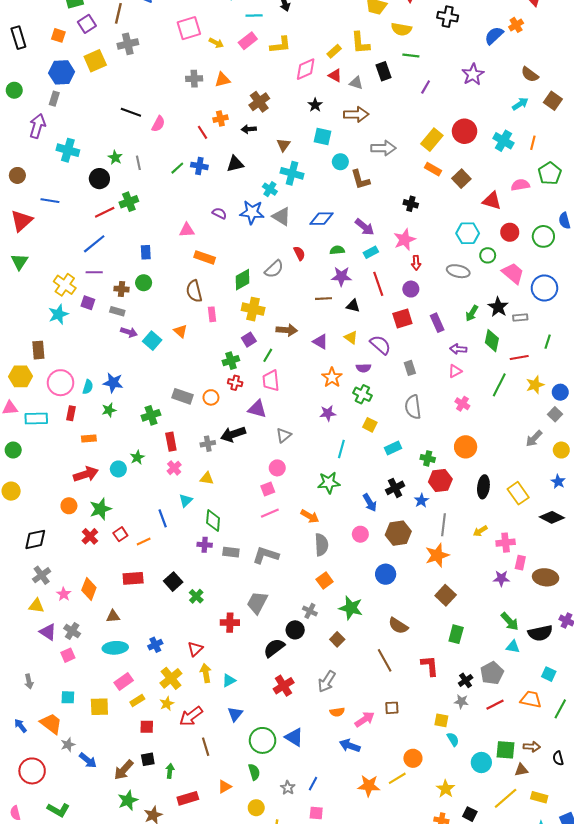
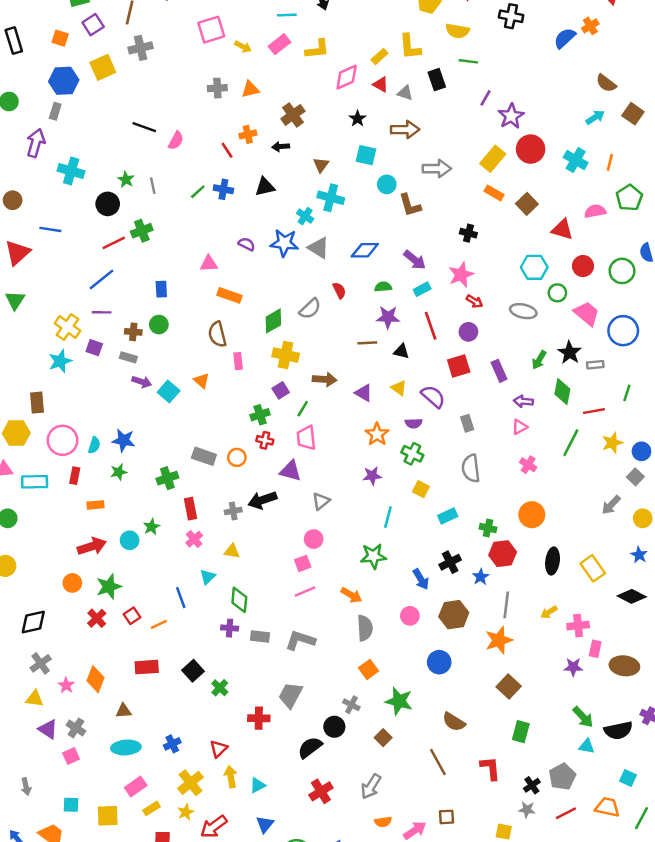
purple star: (473, 74) -> (511, 116), moved
red arrow: (416, 263) -> (475, 301), turned -56

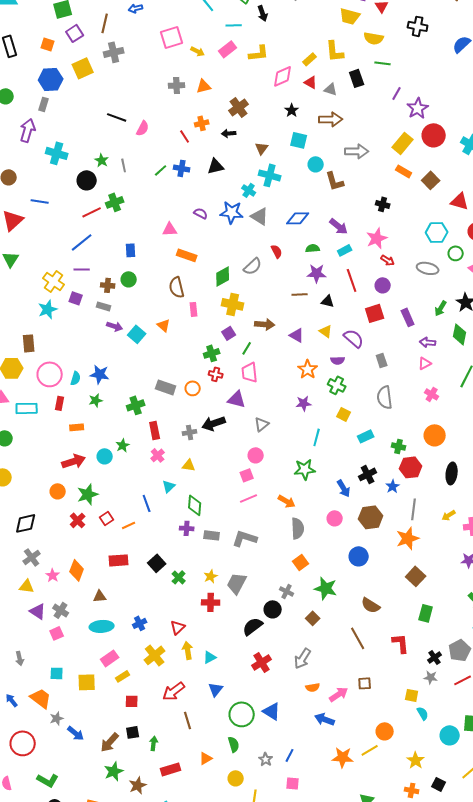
yellow star: (186, 812) -> (211, 576), moved

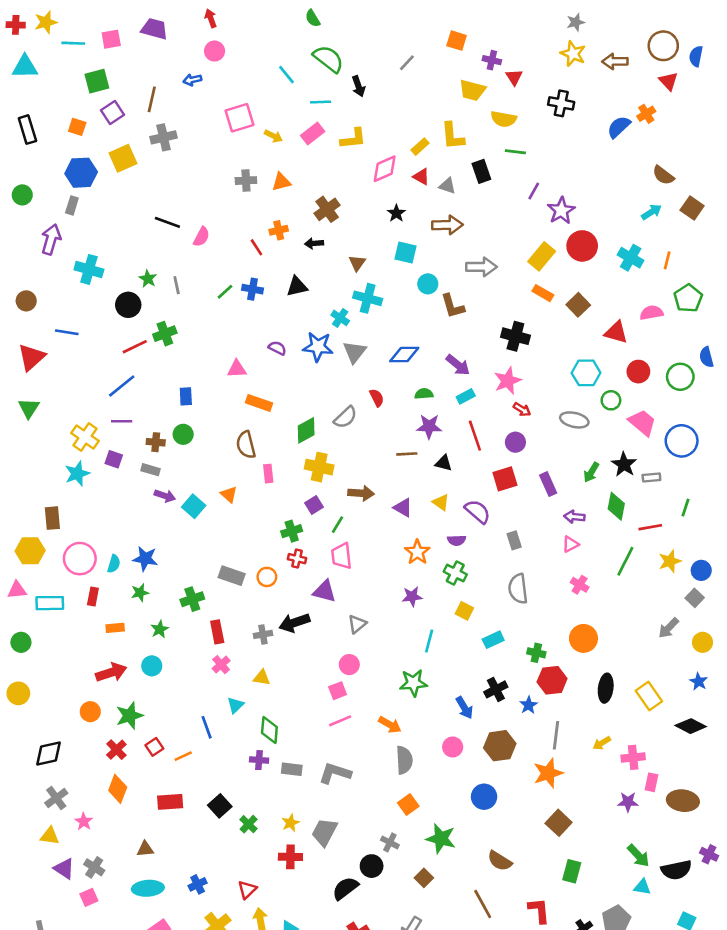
black cross: (383, 204) -> (515, 336), size x1.5
gray triangle: (260, 216) -> (355, 352), turned 36
green star: (123, 445) -> (160, 629), moved
orange diamond: (77, 570) -> (118, 789), moved

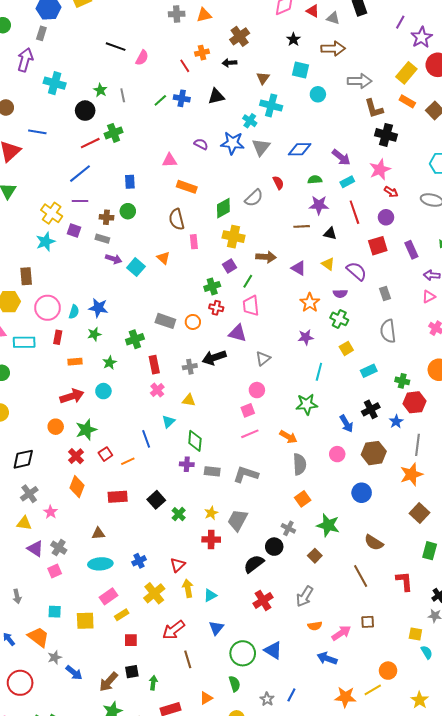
brown L-shape: (453, 306) -> (374, 109), moved
yellow square: (464, 611) -> (346, 348), turned 32

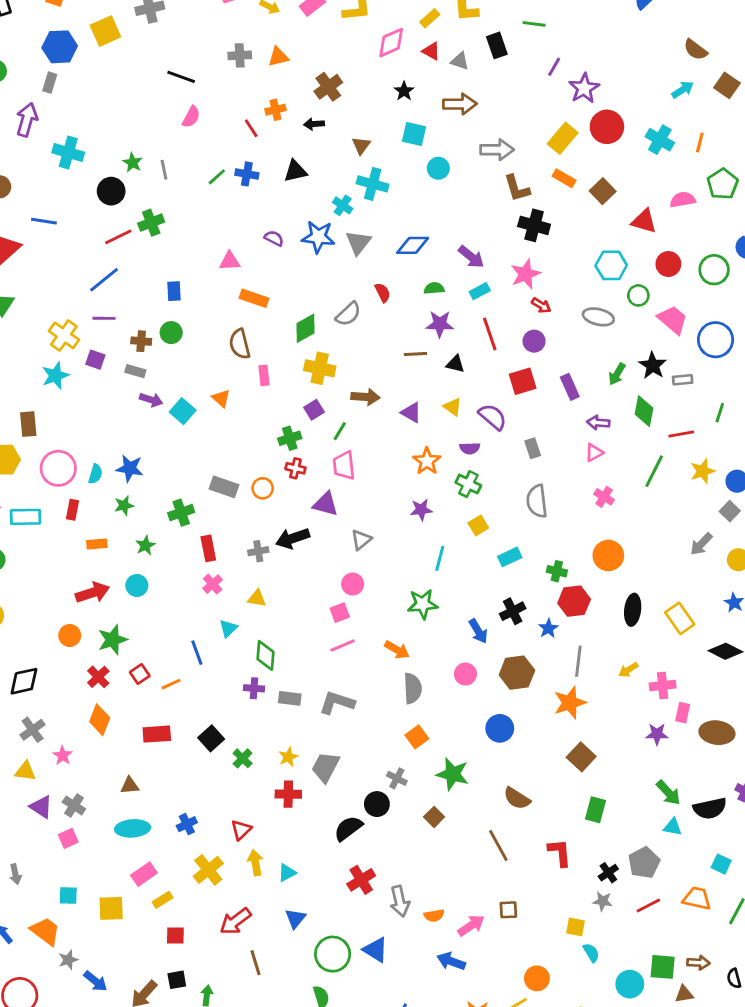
black line: (116, 47) -> (181, 77), moved
gray arrow: (305, 596) -> (400, 901), moved, turned -45

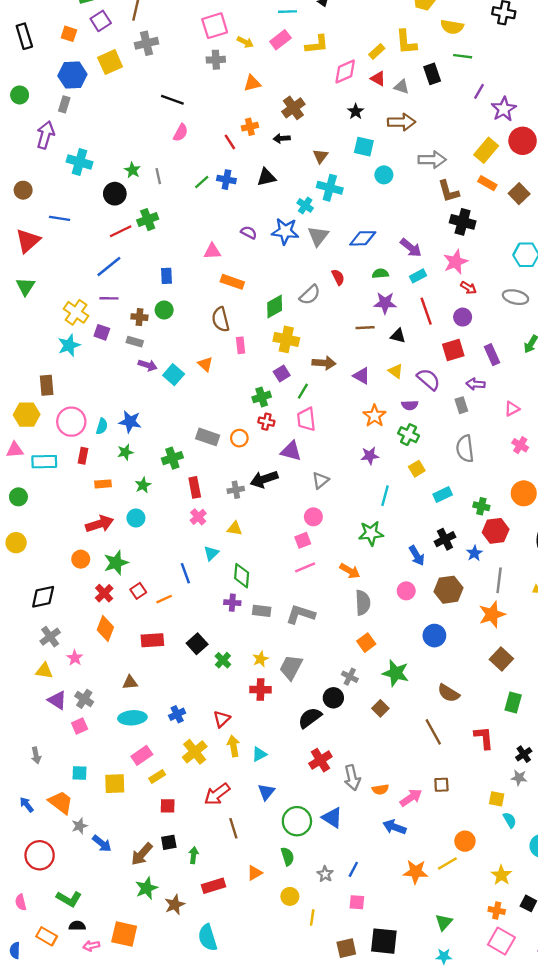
gray cross: (240, 55) -> (216, 60), moved
purple arrow: (598, 423) -> (476, 384), moved

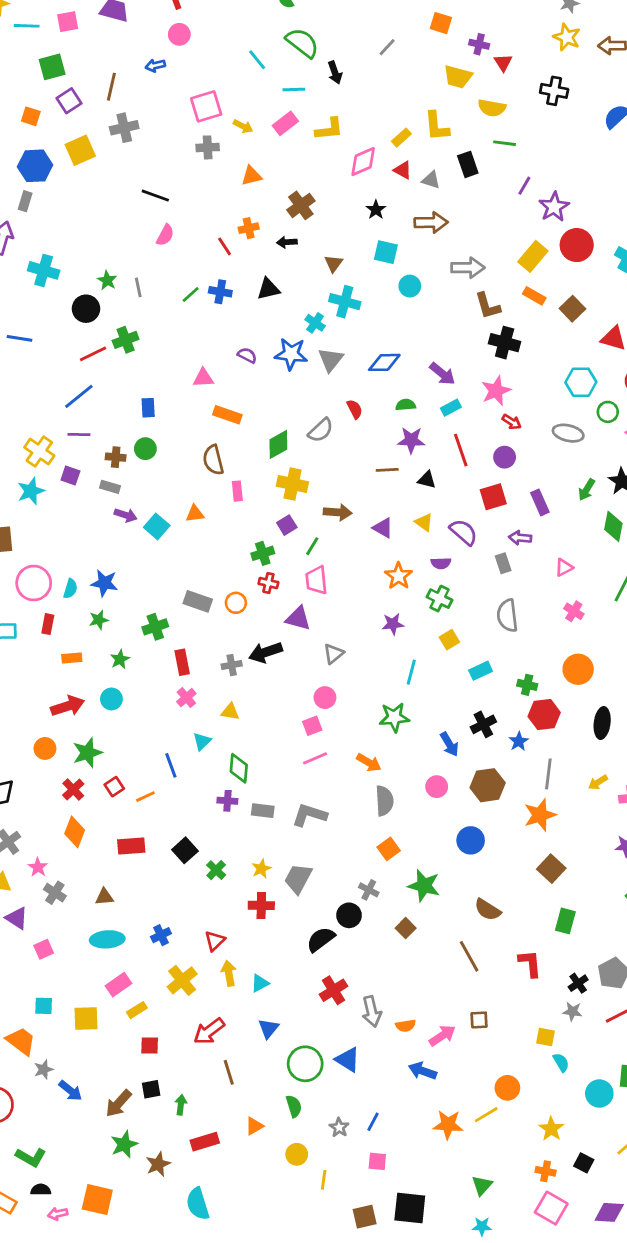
orange triangle: (205, 364) -> (195, 514), turned -49
gray cross: (84, 699) -> (55, 893), moved

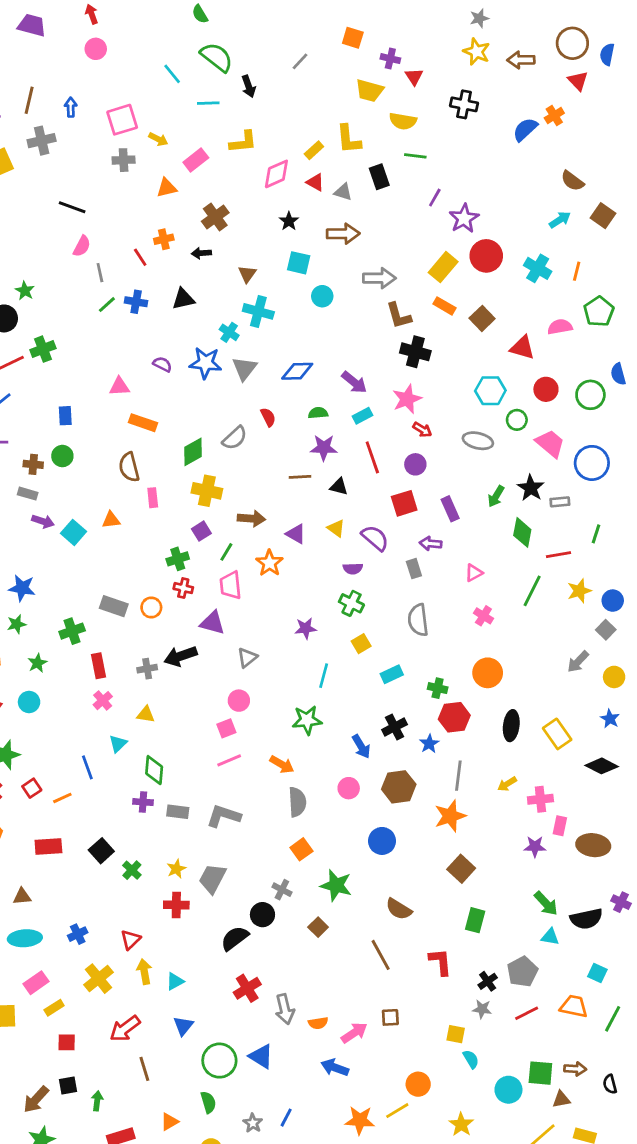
blue arrow: (155, 65) -> (71, 107), moved, turned 102
pink rectangle: (285, 123) -> (196, 160), moved
gray line: (138, 287) -> (100, 273), moved
orange star: (399, 576) -> (269, 563), moved

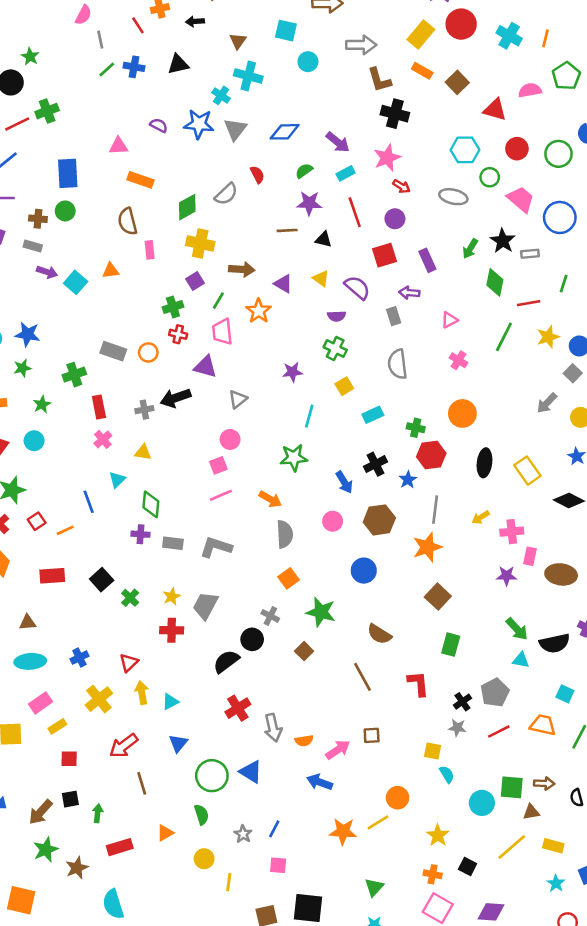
green semicircle: (318, 413) -> (304, 171), turned -30
blue rectangle: (65, 416) -> (68, 173), size x1.6

